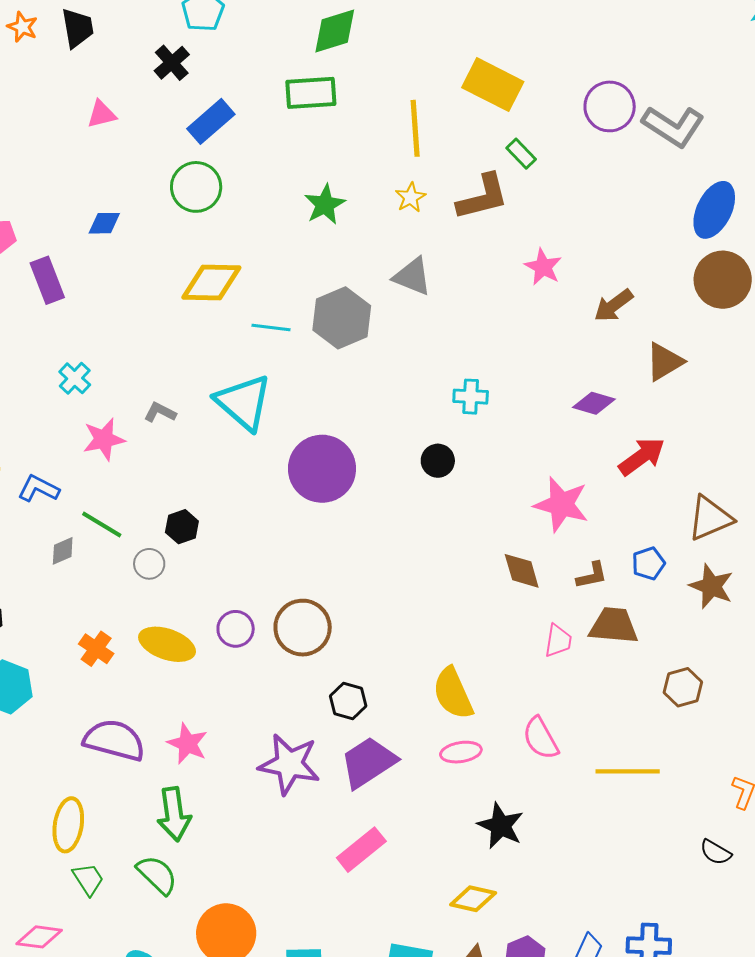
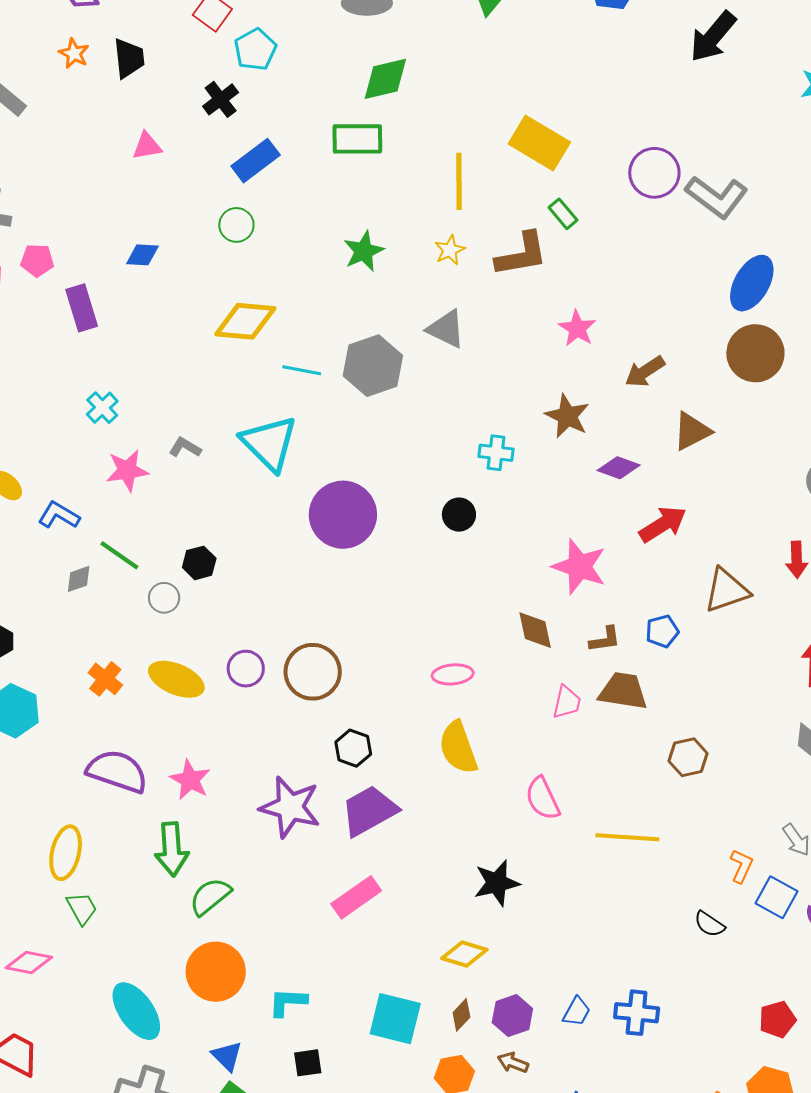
green circle: (196, 187) -> (236, 225), size x0.7
brown star: (711, 586) -> (567, 416), moved
pink ellipse: (461, 752) -> (453, 674), moved
black star: (501, 826) -> (497, 883), turned 30
green semicircle: (157, 875) -> (210, 896), moved, turned -87

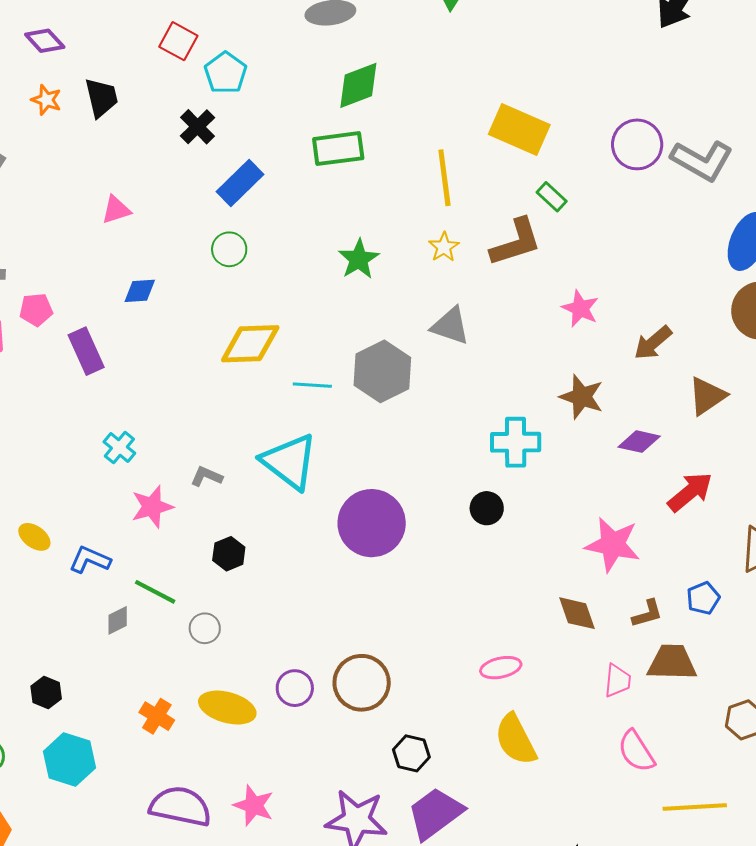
pink triangle: (147, 146) -> (116, 210), moved
cyan cross: (496, 453) -> (516, 442), size x1.4
black hexagon: (199, 563) -> (229, 554), moved
pink semicircle: (543, 798) -> (636, 751), moved

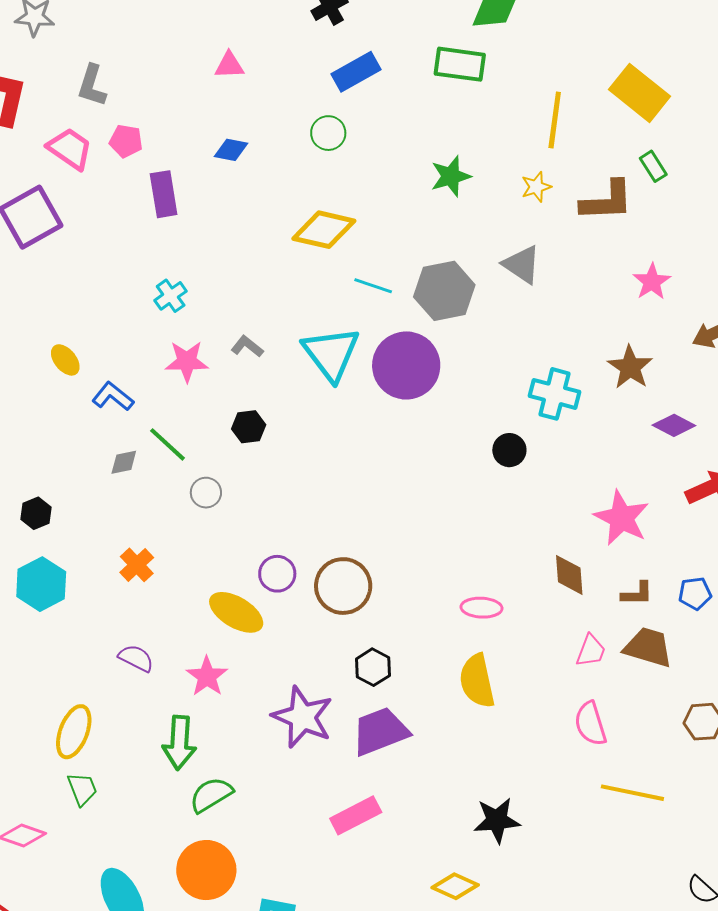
purple circle: (372, 523) -> (406, 365), moved
yellow ellipse: (227, 708) -> (236, 612), moved
purple semicircle: (180, 806) -> (136, 658), size x0.6

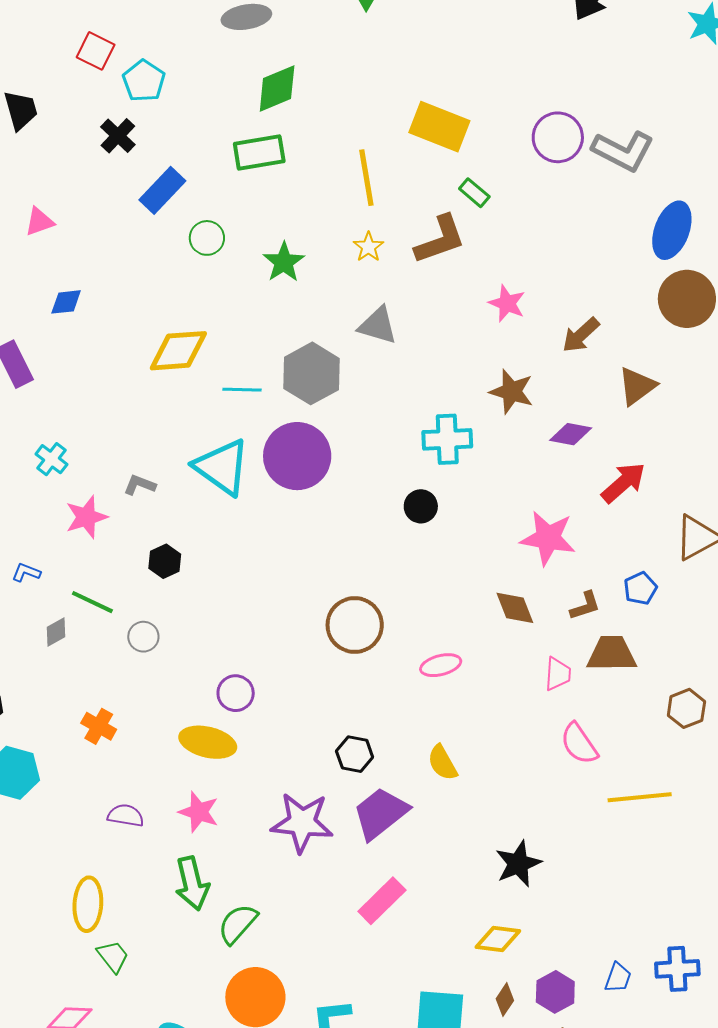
green circle: (328, 133) -> (207, 238), moved
blue L-shape: (113, 396) -> (26, 572), size x0.7
brown circle: (343, 586) -> (355, 625), moved
yellow semicircle: (477, 681) -> (442, 763), moved, size x0.7

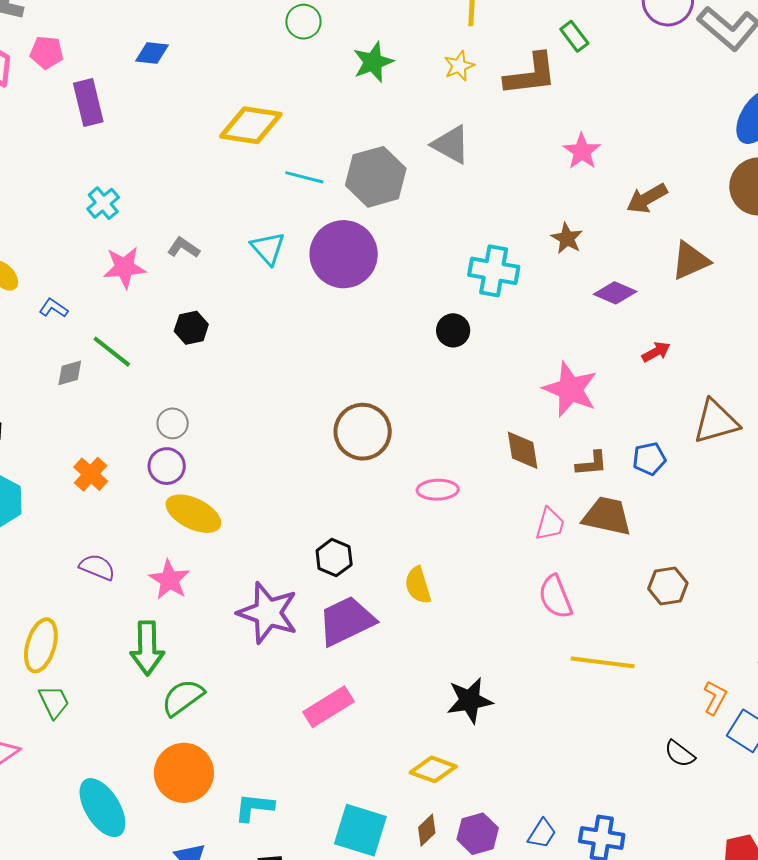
brown star: (512, 392) -> (567, 238), size x0.7
cyan triangle: (222, 467) -> (268, 248), size x0.6
red arrow: (623, 483) -> (656, 352), size x0.6
gray circle: (143, 637) -> (173, 423), moved
purple circle: (236, 693) -> (167, 466), moved

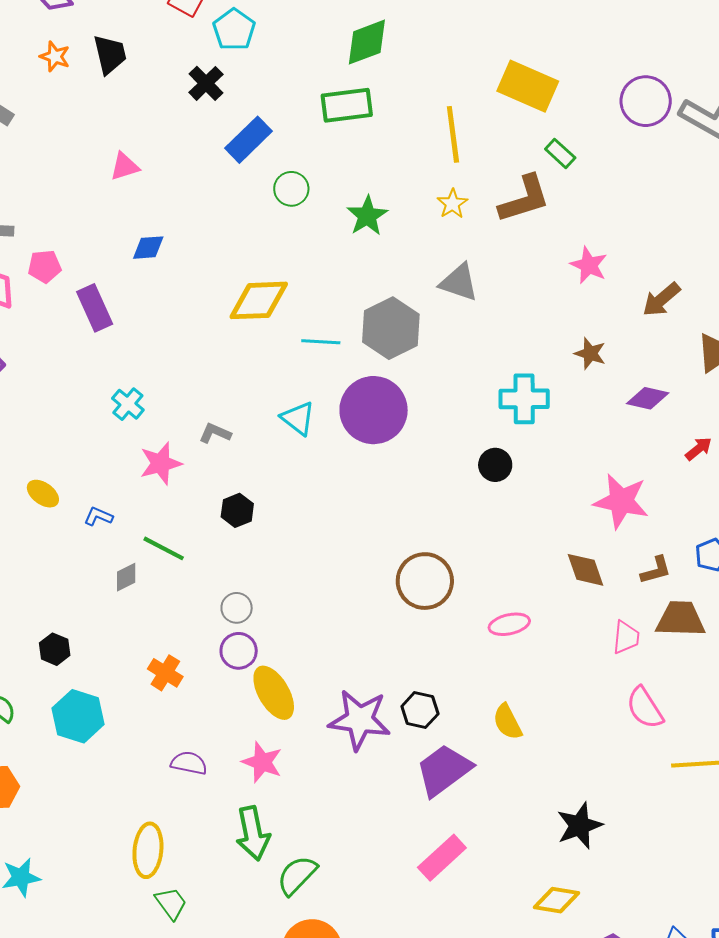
yellow ellipse: (193, 514) -> (274, 693), turned 44
purple star: (268, 613) -> (360, 720), moved

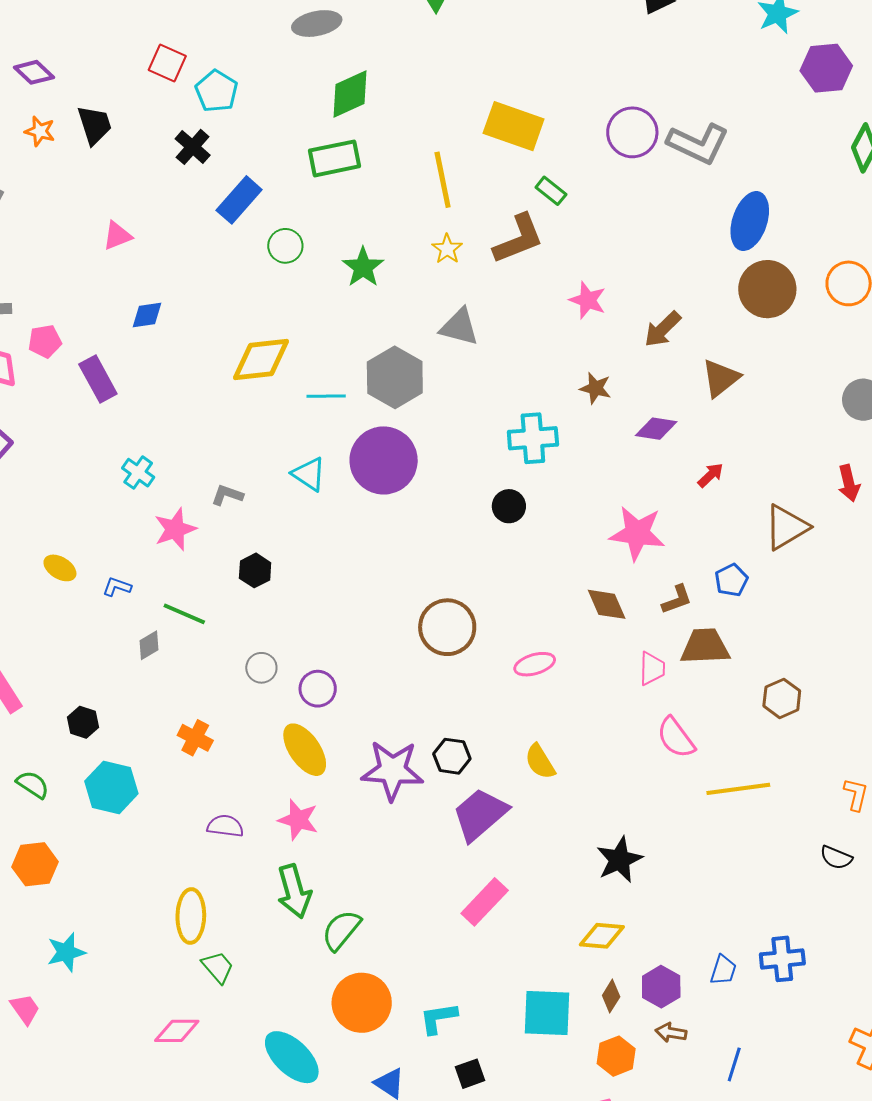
purple circle: (239, 651) -> (318, 689), moved

